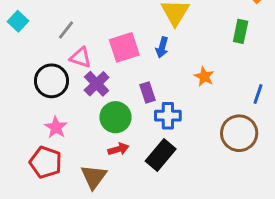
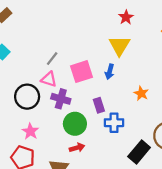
gray line: (66, 30) -> (52, 59), moved
purple cross: (97, 84) -> (61, 99), turned -30
black rectangle: (161, 155) -> (139, 152), moved

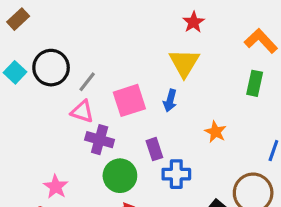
black circle: (27, 97) -> (51, 68), moved

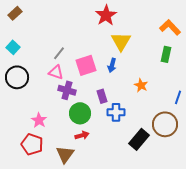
red star: (194, 22) -> (106, 15), moved, size x1.5
black circle: (51, 68) -> (17, 77), moved

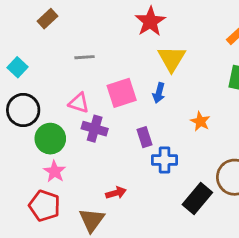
brown rectangle: (15, 13) -> (47, 19), moved
gray line: (59, 53) -> (85, 57), moved, turned 48
green circle: (80, 113) -> (50, 139), moved

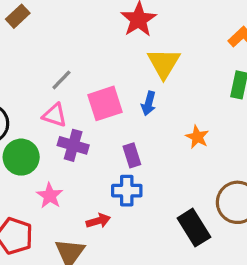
gray line: (85, 57) -> (61, 80), moved, turned -42
blue cross: (165, 160) -> (127, 191), moved
pink star: (55, 171) -> (50, 196), moved
black rectangle: (197, 199) -> (194, 228), turned -72

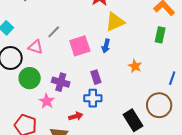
yellow triangle: (164, 63) -> (115, 22), turned 35
pink triangle: (55, 115) -> (36, 47), moved
purple cross: (73, 145) -> (61, 82), moved

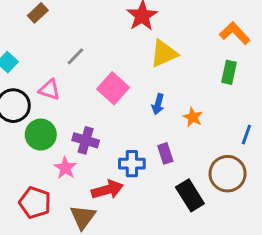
gray line: (54, 32) -> (75, 56), moved
pink square: (80, 46) -> (113, 88), turned -30
blue arrow: (106, 46) -> (158, 104), moved
purple rectangle: (96, 77) -> (165, 153), moved
red arrow: (76, 116) -> (107, 190), size x1.5

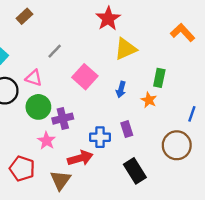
green rectangle: (229, 72) -> (159, 78), moved
green circle: (41, 135) -> (38, 107), moved
purple cross: (86, 140) -> (63, 119), turned -30
black rectangle: (190, 195) -> (135, 171), moved

